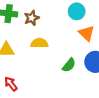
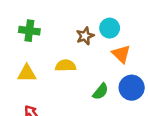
brown star: (32, 18) -> (85, 36), moved

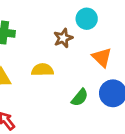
cyan circle: (110, 28) -> (87, 19), moved

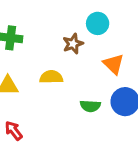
green semicircle: (80, 97) -> (90, 106), turned 54

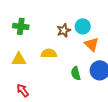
cyan circle: (98, 23) -> (83, 26), moved
green semicircle: (90, 106) -> (76, 73), turned 72

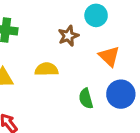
cyan circle: (83, 26) -> (96, 15), moved

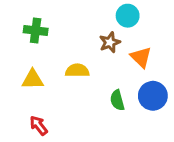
brown star: (68, 36) -> (110, 42), moved

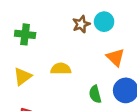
brown star: (110, 42) -> (81, 24), moved
yellow triangle: (33, 79) -> (23, 76), turned -36

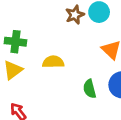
green cross: (25, 34) -> (15, 42), moved

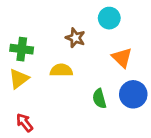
brown star: (75, 15) -> (75, 38), moved, turned -30

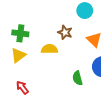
brown star: (75, 38) -> (65, 32), moved
green semicircle: (99, 99) -> (77, 78), moved

